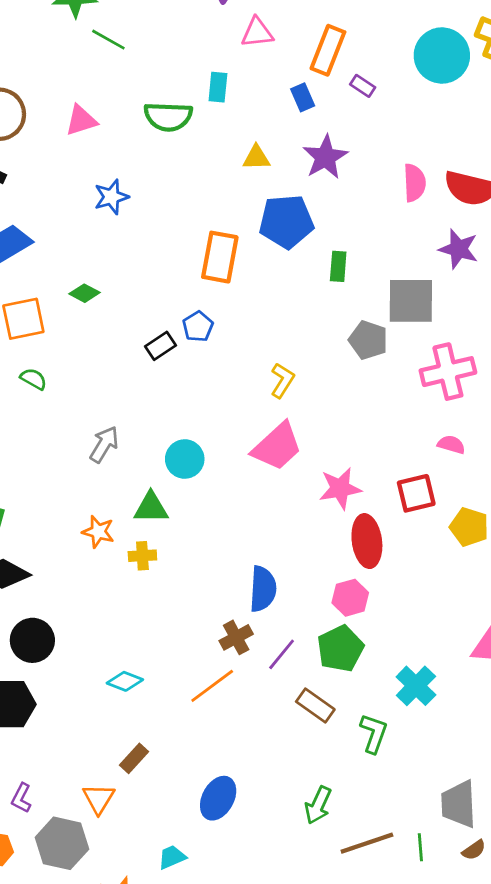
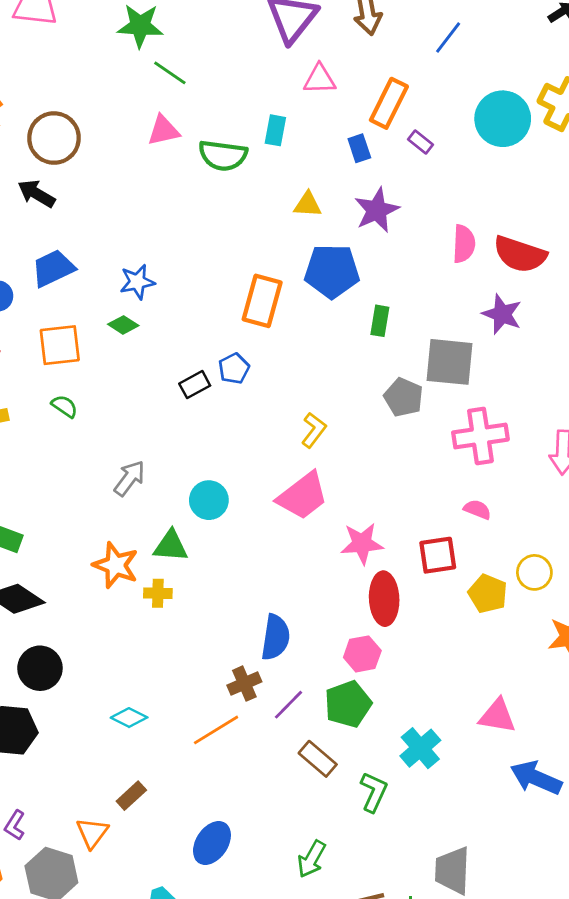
pink triangle: (81, 120) -> (163, 131), moved
blue star: (111, 197) -> (137, 282), moved
orange star: (98, 532) -> (116, 565), size x1.4

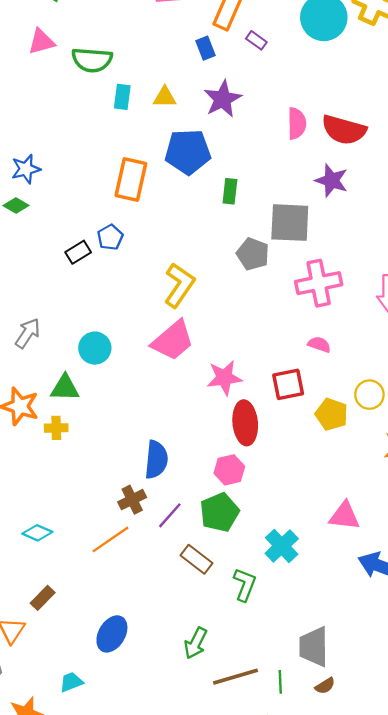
cyan rectangle: (275, 130) -> (122, 97), moved
yellow L-shape: (314, 430) -> (179, 285), size x1.5

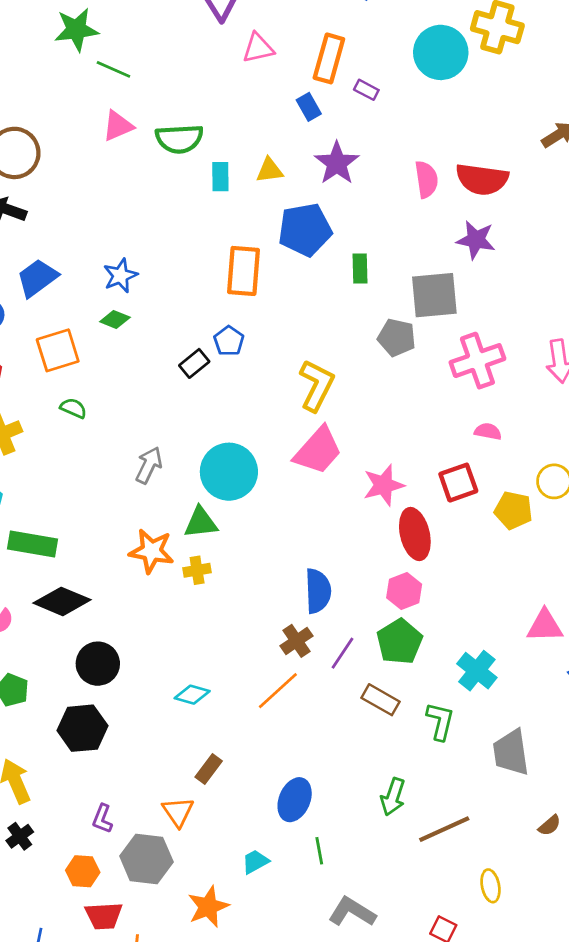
cyan circle: (95, 348) -> (229, 472), size x1.5
gray trapezoid: (314, 647) -> (511, 752), moved
green line: (280, 682) -> (319, 851), moved

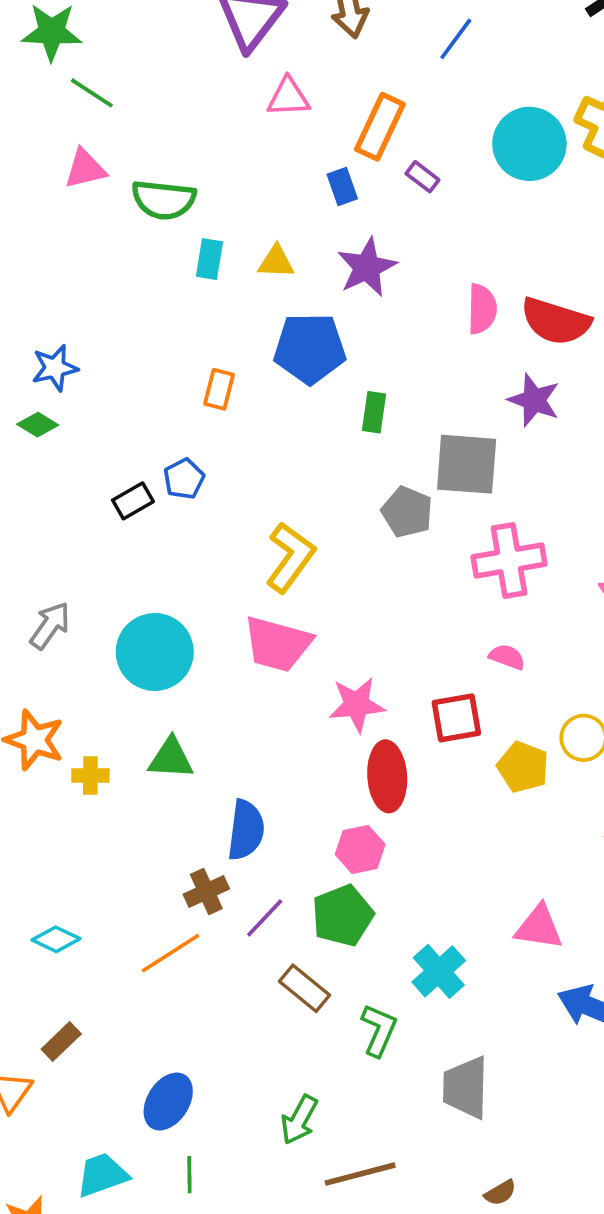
orange rectangle: (244, 271) -> (219, 389), size x0.6
pink trapezoid: (318, 451) -> (277, 644), turned 54
green triangle: (201, 523) -> (171, 758), moved
cyan trapezoid: (255, 862) -> (102, 1175), size x1.4

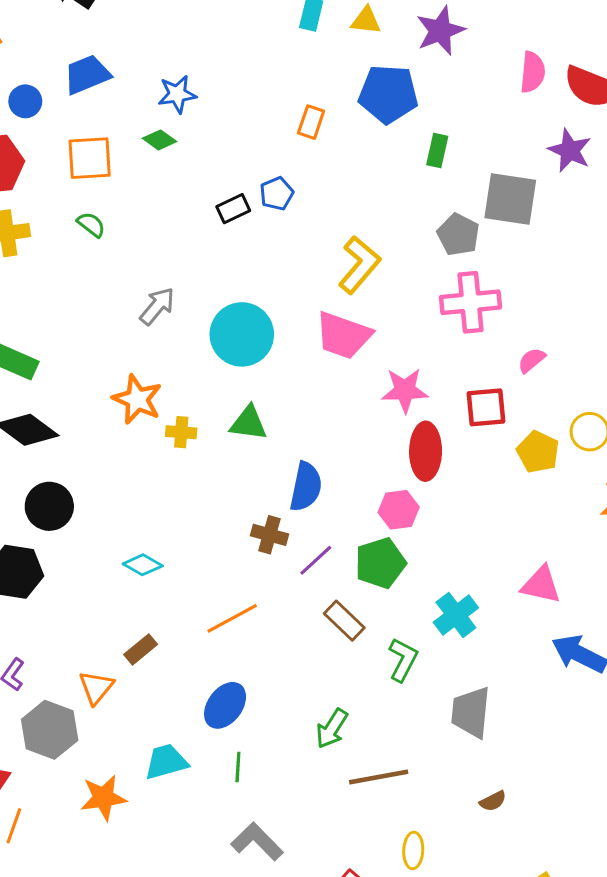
pink cross: (509, 560) -> (470, 302), moved
pink semicircle: (507, 657) -> (532, 360), turned -64
brown cross: (206, 892) -> (269, 535), turned 36
orange line: (170, 953) -> (232, 618), moved

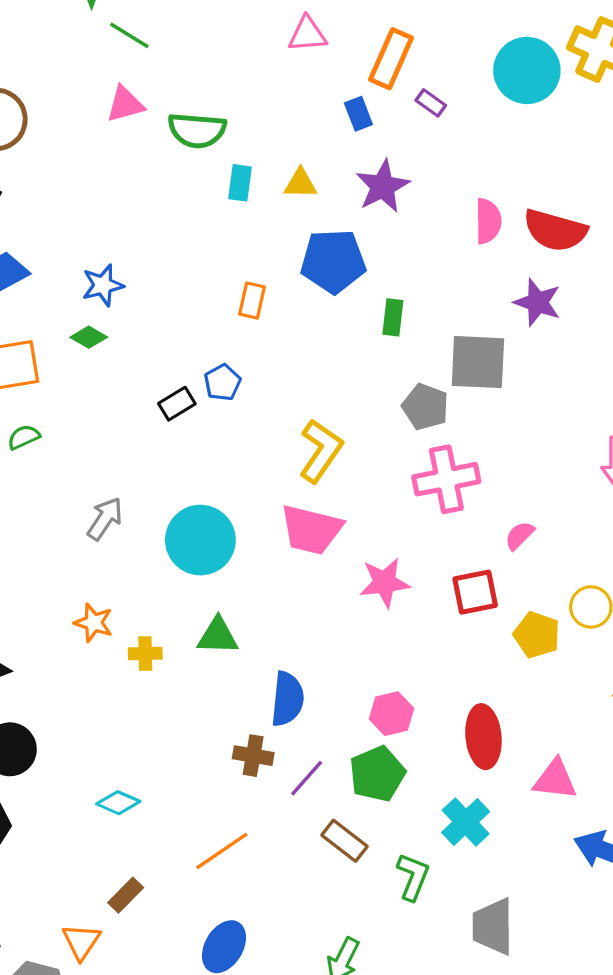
green semicircle: (91, 225) -> (24, 437), turned -56
orange star: (137, 399) -> (94, 623), size x0.7
red ellipse: (426, 451) -> (483, 737), moved

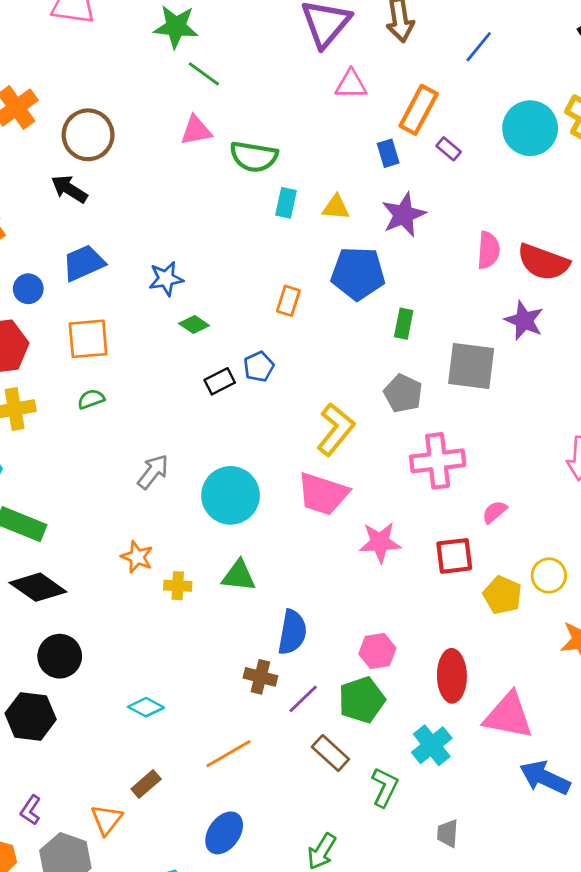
green diamond: (89, 337) -> (194, 325), moved
gray pentagon: (425, 407) -> (403, 393), moved
pink triangle: (555, 779) -> (508, 716), size x1.4
gray trapezoid: (493, 926) -> (448, 833), size x0.6

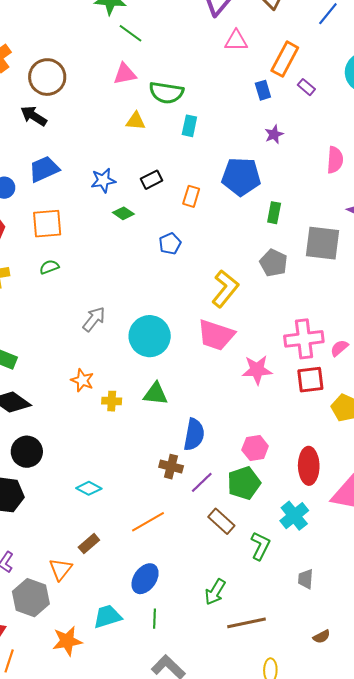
yellow triangle: (336, 207) -> (136, 121), moved
purple star: (404, 215) -> (274, 134), size x0.6
black rectangle: (220, 381) -> (152, 180), moved
pink cross: (438, 461) -> (304, 339), moved

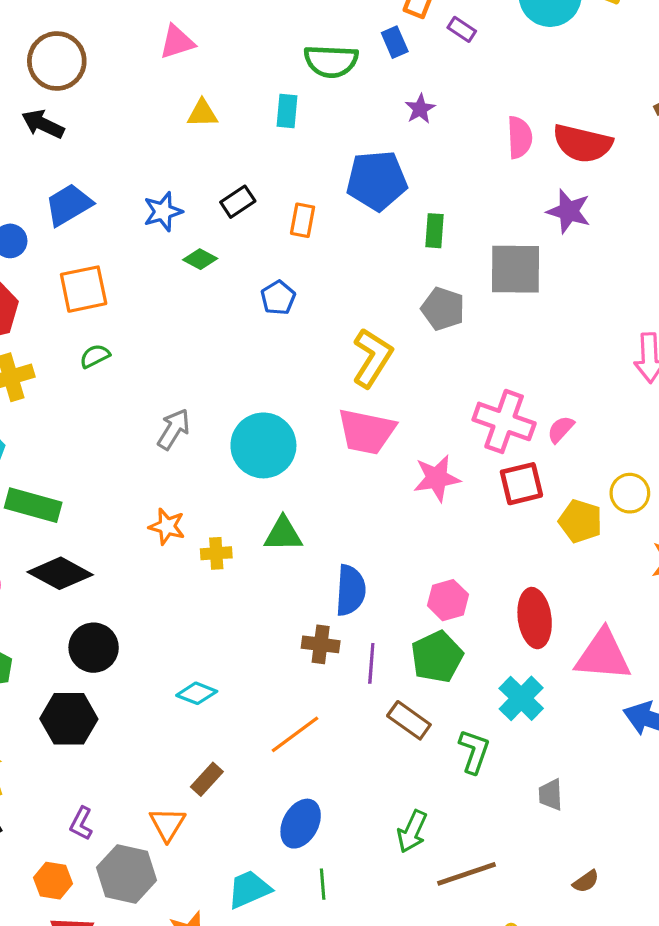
green semicircle: (166, 93) -> (331, 61), moved
pink cross: (304, 339) -> (504, 421), turned 33
purple line: (202, 482) -> (371, 663), turned -35

